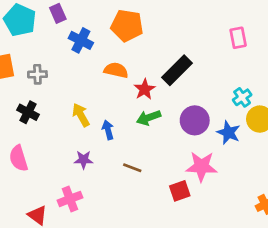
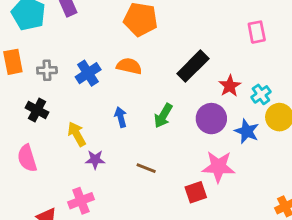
blue cross: (81, 40) -> (88, 73), moved, turned 30
red star: (145, 89) -> (230, 86), moved
yellow arrow: (81, 115) -> (77, 134), moved
green arrow: (149, 118) -> (163, 116), turned -40
blue arrow: (108, 130) -> (121, 117), moved

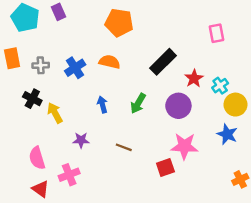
blue star: (247, 131) -> (227, 134), moved
yellow arrow: (77, 134) -> (55, 113), moved
pink semicircle: (27, 158) -> (37, 158), moved

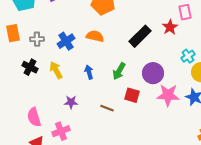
red star: (194, 78) -> (170, 27), moved
yellow arrow: (55, 113) -> (56, 70), moved
pink star: (184, 146) -> (168, 95), moved
red square: (165, 168) -> (132, 95), moved, turned 35

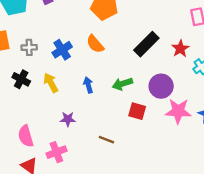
red star: (170, 27) -> (180, 49), moved
orange semicircle: (95, 36) -> (95, 44), turned -144
green arrow: (119, 71) -> (122, 84), turned 42
brown line: (107, 108) -> (106, 140), moved

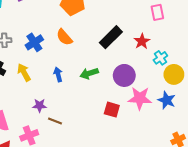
red square: (137, 111) -> (112, 110), moved
brown line: (106, 140) -> (55, 121), moved

